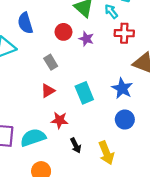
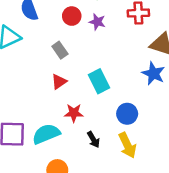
blue star: (122, 88) -> (153, 74), moved
blue circle: (125, 120) -> (127, 114), moved

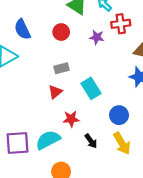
purple star: (97, 22) -> (97, 37), moved
gray rectangle: (60, 50) -> (62, 68), moved, turned -64

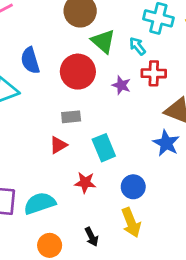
red circle: (61, 32) -> (78, 72), size x1.6
red star: (71, 119) -> (85, 183), moved
black arrow: (91, 141) -> (92, 237), moved

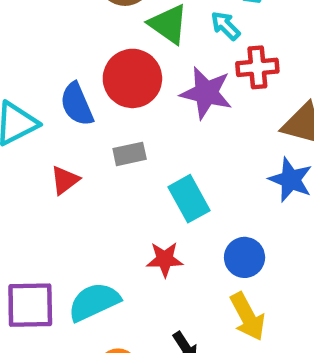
blue semicircle: (30, 60) -> (77, 104), moved
purple star: (121, 85) -> (206, 93), size x1.6
red triangle: (58, 145) -> (65, 180), moved

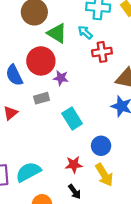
purple star: (206, 93) -> (61, 78), moved, size x0.6
red star: (165, 259) -> (74, 165), moved

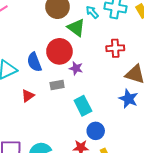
cyan arrow: (85, 32) -> (92, 12), moved
blue circle: (101, 146) -> (96, 131), moved

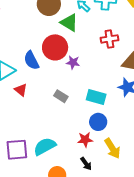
gray rectangle: (57, 85) -> (61, 96), moved, turned 48
red triangle: (28, 96) -> (21, 90), moved, turned -40
cyan rectangle: (83, 106) -> (96, 97), moved, turned -42

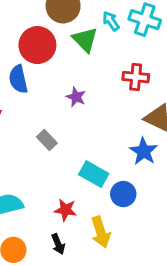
red circle: (55, 47) -> (37, 45), moved
cyan rectangle: (96, 97) -> (94, 174), moved
blue circle: (98, 122) -> (123, 194), moved

